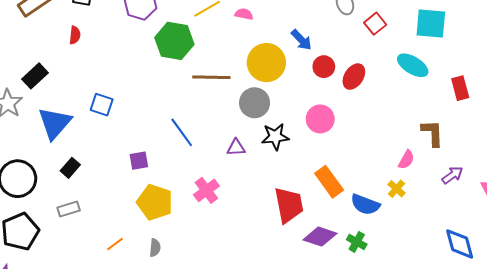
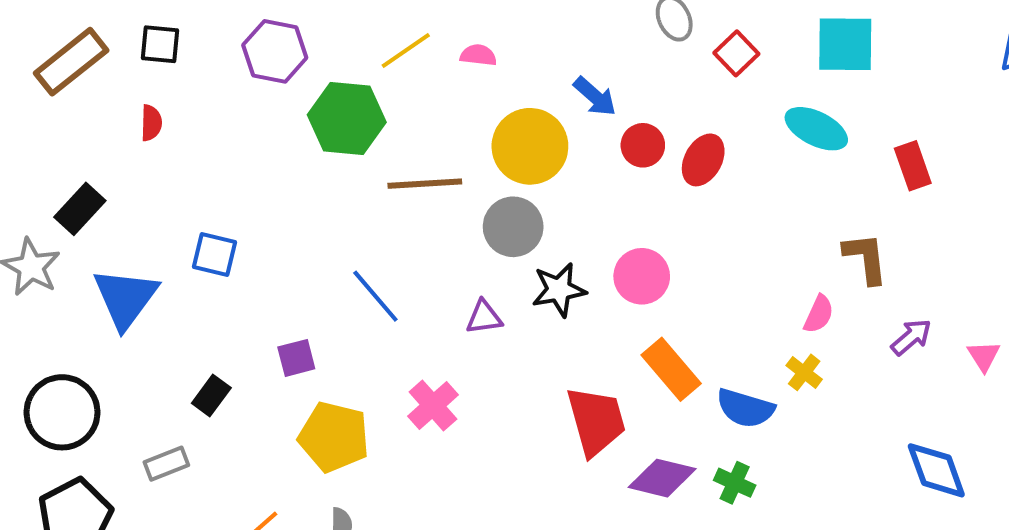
pink circle: (320, 119) -> (642, 276), moved
black rectangle: (70, 168) -> (211, 395), moved

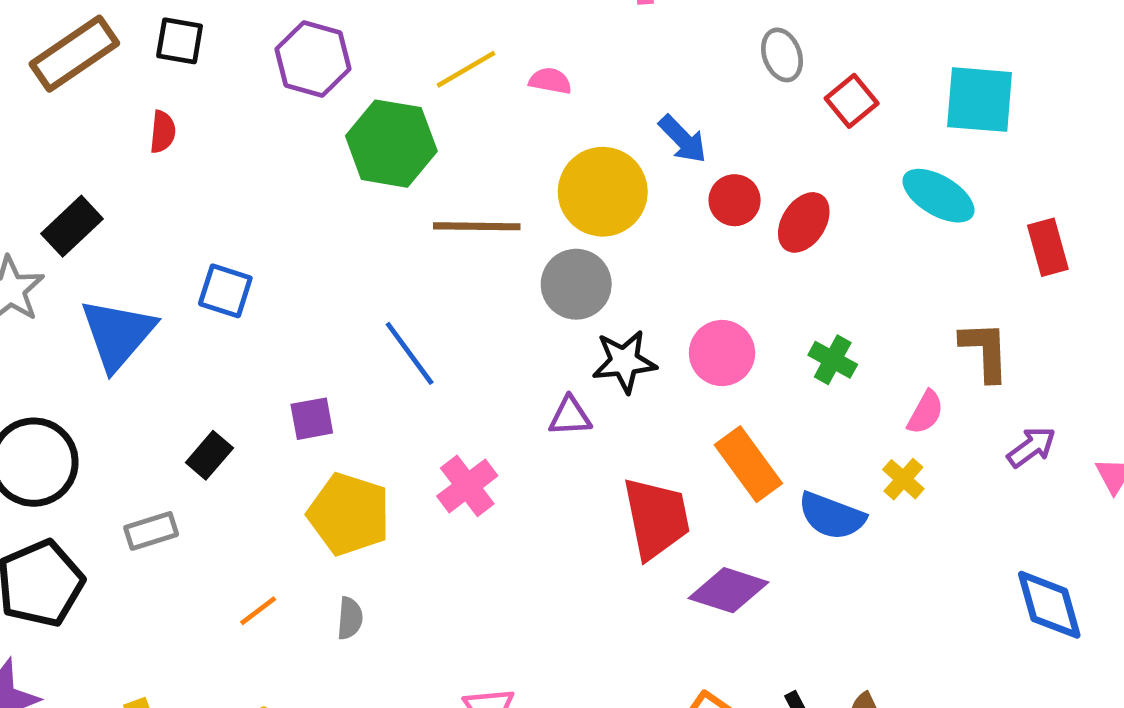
purple triangle: (484, 317) -> (570, 416), moved
green cross: (735, 483) -> (833, 360), moved

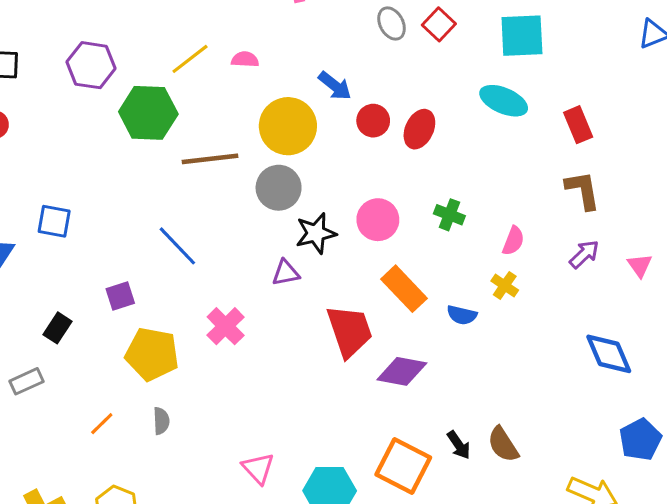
red square: (852, 101) -> (439, 24), moved
brown L-shape: (985, 351) -> (583, 190), moved
blue semicircle: (832, 516) -> (462, 315), size x0.7

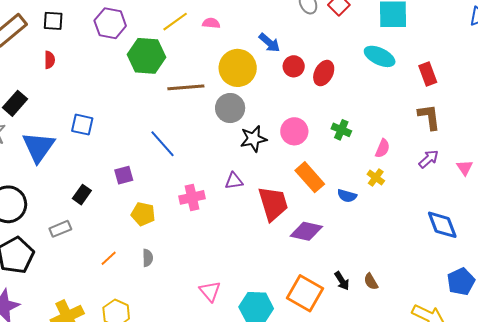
purple triangle: (286, 273) -> (234, 181), moved
pink cross: (226, 326) -> (192, 197), turned 30
yellow pentagon: (152, 354) -> (143, 214), size x0.7
brown semicircle: (503, 444) -> (371, 282), size x0.7

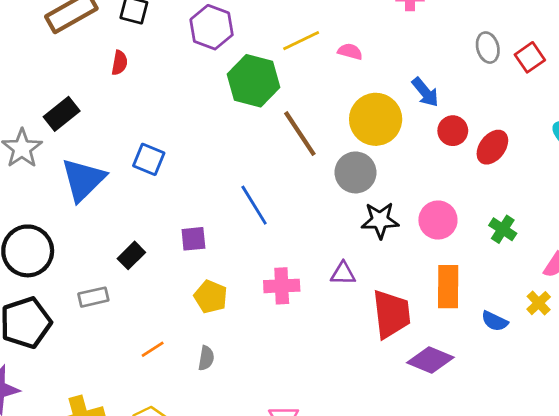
brown line: (186, 87) -> (300, 134), turned 51
orange rectangle: (310, 177) -> (448, 287), turned 32

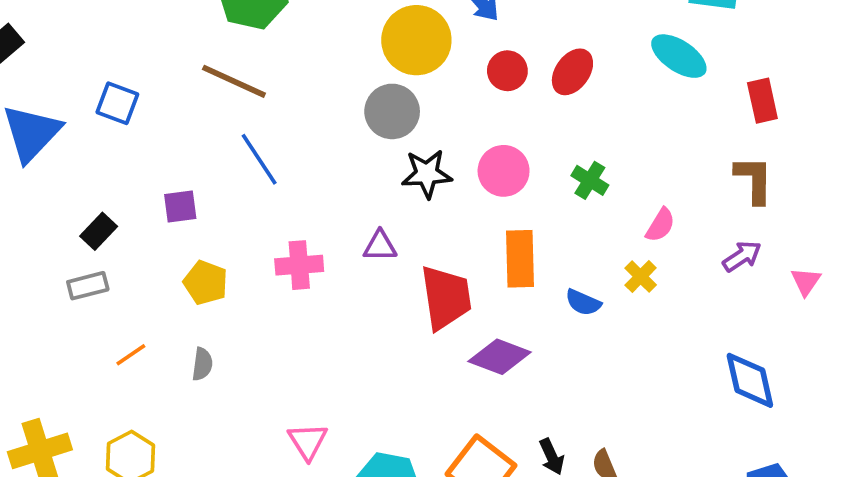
red circle: (453, 131) -> (507, 71), moved
brown line: (300, 134) -> (234, 81), moved, turned -30
gray rectangle: (93, 297) -> (88, 286), moved

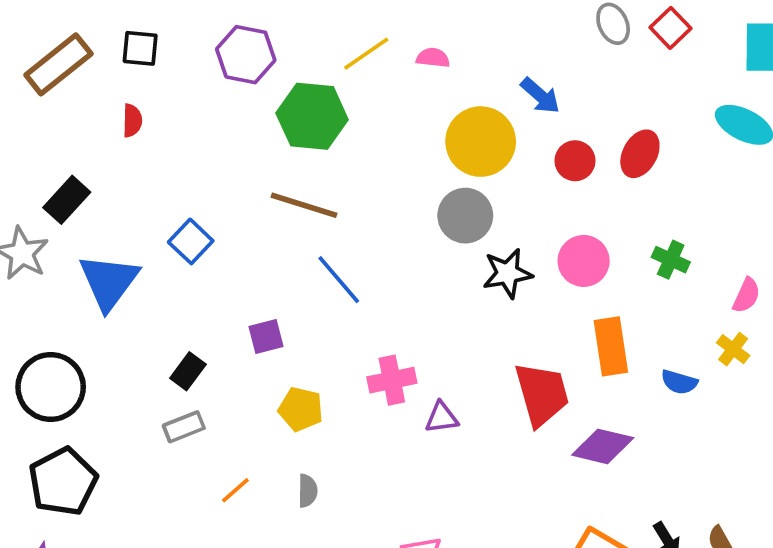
blue square: (117, 103) -> (191, 241), turned 30
purple triangle: (380, 246) -> (442, 418), moved

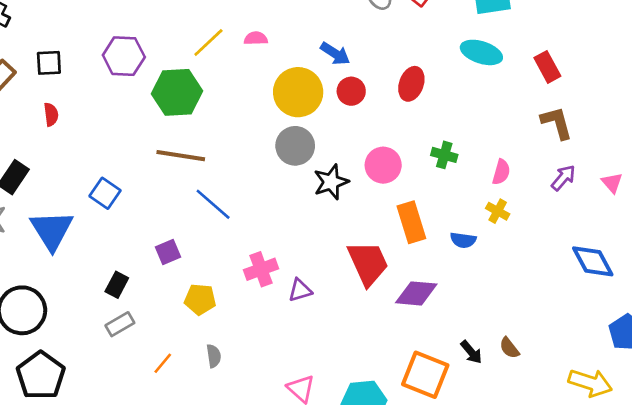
red circle: (575, 161) -> (351, 91), moved

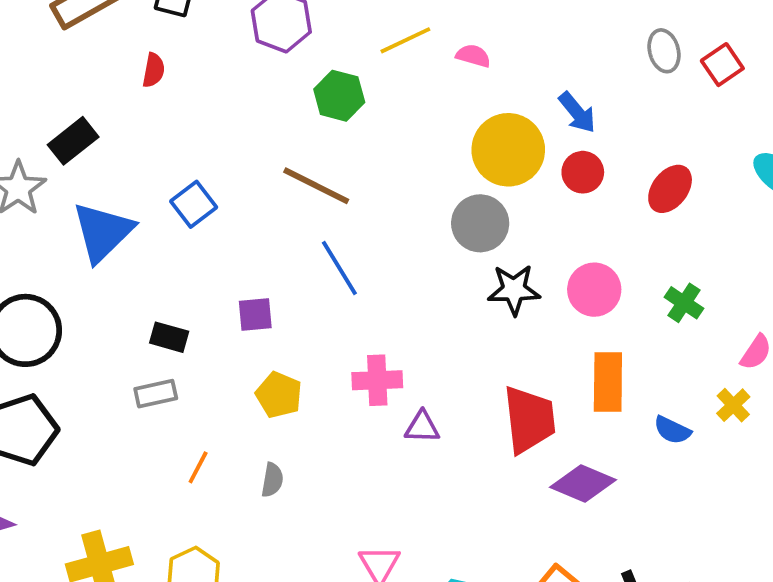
green hexagon: (177, 92) -> (339, 96), size x0.7
black rectangle: (117, 285) -> (169, 337), turned 60
orange line: (163, 363) -> (198, 467), turned -30

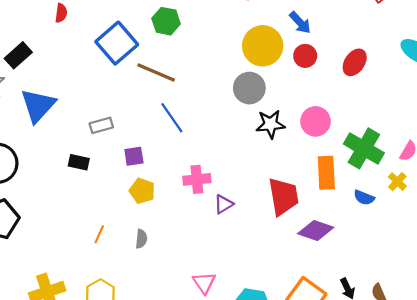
blue square: (194, 204) -> (117, 43), moved, size x1.6
green cross: (684, 303) -> (364, 148), moved, size x1.8
purple square: (255, 315) -> (134, 156), moved
gray rectangle: (156, 394) -> (101, 125), moved
purple triangle: (422, 427) -> (224, 204), turned -30

